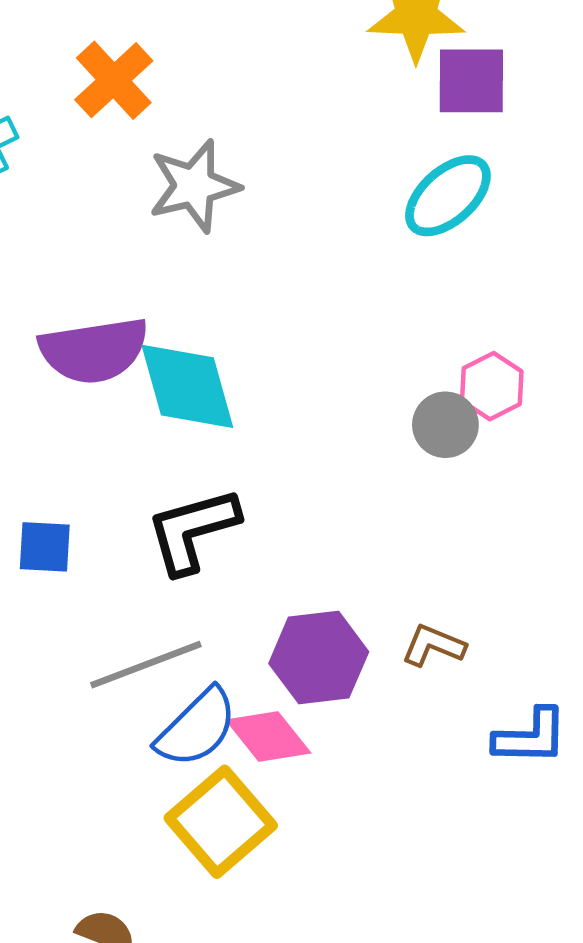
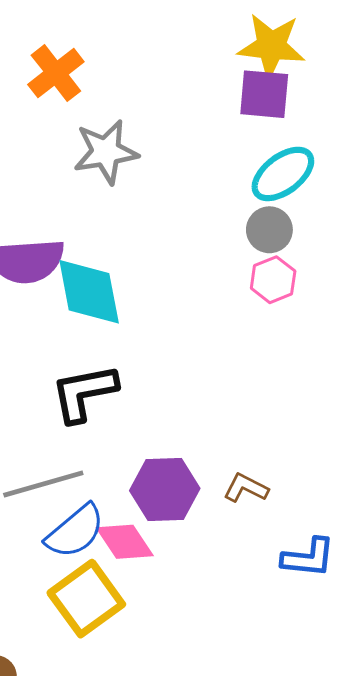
purple square: (471, 81) -> (264, 94), moved
pink hexagon: (492, 386) -> (273, 280), moved
gray circle: (445, 425) -> (269, 230), moved

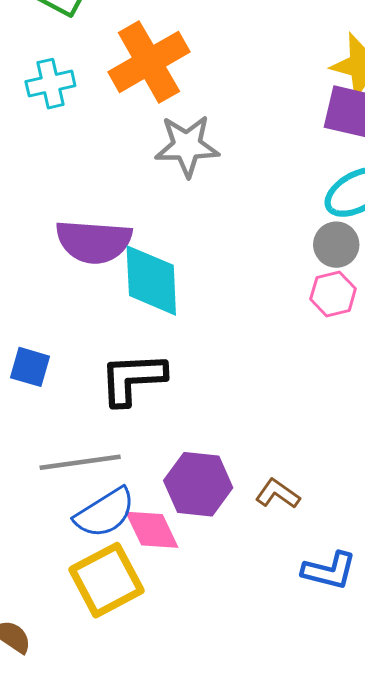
orange cross: (56, 73) -> (149, 62), size x1.4

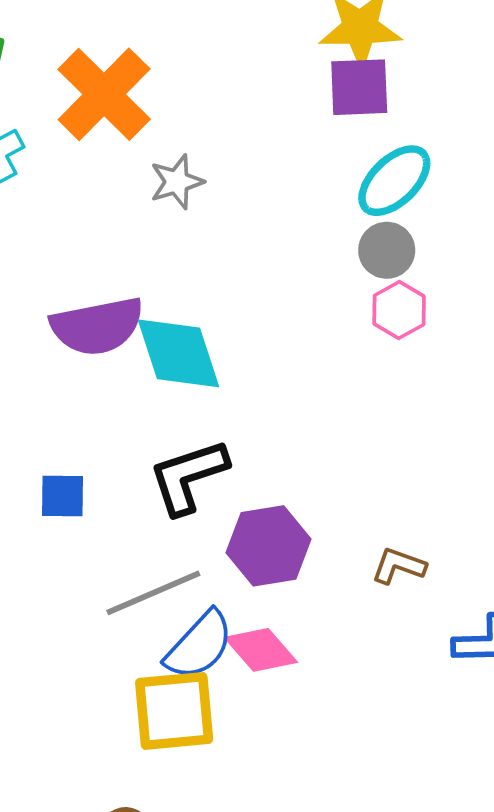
gray star: (187, 146) -> (177, 182), size x0.7
purple hexagon: (198, 484) -> (269, 546), moved
yellow square: (106, 580) -> (174, 711), moved, turned 38

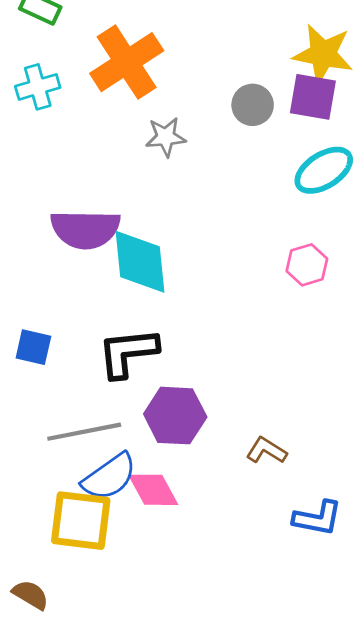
gray circle: (387, 250) -> (253, 105), moved

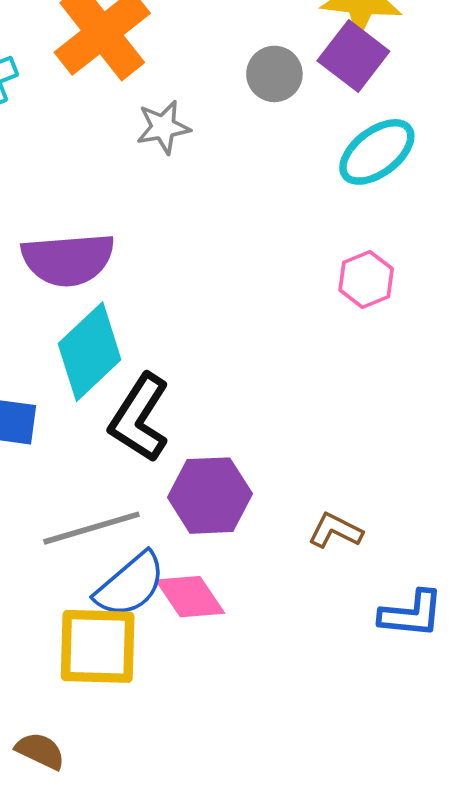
purple square: (313, 97) -> (353, 56), turned 33
cyan diamond: (140, 262) -> (90, 352), moved, turned 58
black L-shape: (128, 353) -> (139, 418), turned -46

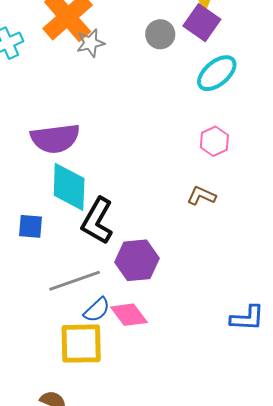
gray star: (163, 127) -> (91, 43), moved
cyan diamond: (90, 352) -> (69, 187), turned -42
brown L-shape: (335, 531) -> (201, 196), moved
blue semicircle: (130, 585) -> (97, 310), size x0.7

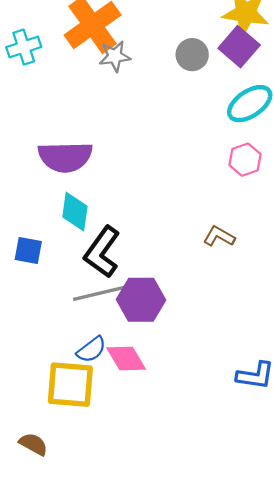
pink hexagon: (214, 141) -> (245, 160), moved
cyan diamond: (69, 187) -> (75, 212), size x0.7
gray line: (75, 281) -> (102, 293), moved

